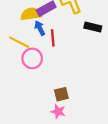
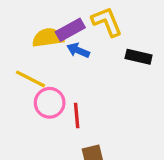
blue arrow: (40, 28) -> (78, 50), moved, turned -40
red line: (53, 38) -> (77, 115), moved

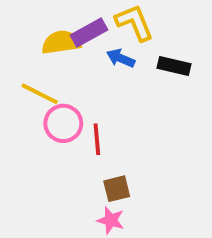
blue arrow: (78, 50) -> (121, 58), moved

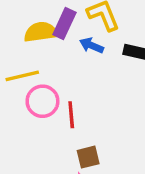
purple rectangle: (89, 32) -> (64, 23), turned -36
yellow line: (40, 94) -> (22, 76), turned -40

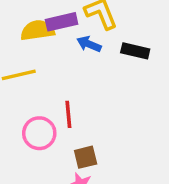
purple rectangle: (64, 23) -> (62, 22), turned 52
pink circle: (42, 101) -> (39, 133), moved

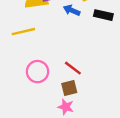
red line: (68, 114) -> (73, 68), moved, turned -48

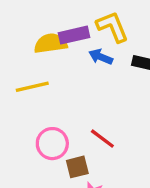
brown square: (69, 88) -> (77, 167), moved

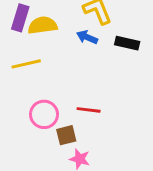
purple rectangle: (74, 35) -> (20, 18), moved, turned -60
red line: (102, 139) -> (89, 110), turned -30

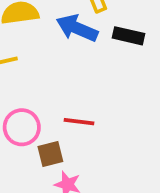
blue arrow: (87, 37) -> (77, 28), size x1.5

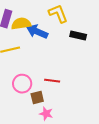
blue arrow: (77, 28) -> (37, 32), moved

